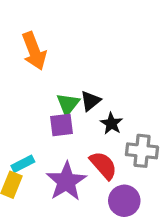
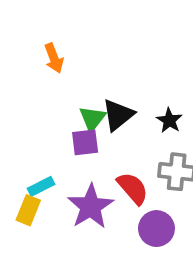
orange arrow: (34, 51) -> (54, 58), size x0.7
black triangle: (90, 101) -> (118, 115), size x1.4
black star: (111, 123) -> (169, 120), moved

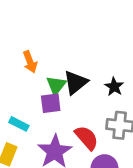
orange arrow: (54, 58) -> (30, 62), moved
cyan rectangle: (41, 186) -> (19, 124), moved, turned 54

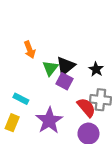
purple square: (51, 103) -> (64, 81), moved, turned 35
red semicircle: (87, 138) -> (86, 107), moved

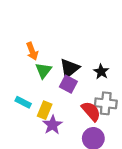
green triangle: (50, 68) -> (43, 70), moved
purple star: (49, 120) -> (53, 125), size x0.7
yellow rectangle: (12, 123) -> (45, 110), moved

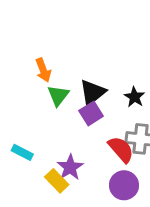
purple square: (68, 84) -> (91, 113), turned 30
cyan rectangle: (23, 102) -> (22, 152), moved
yellow rectangle: (45, 110) -> (57, 181), moved, turned -66

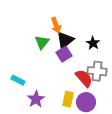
orange arrow: (43, 70) -> (56, 25), moved
purple star: (70, 167) -> (36, 99), moved
yellow rectangle: (57, 181) -> (68, 99), moved, turned 56

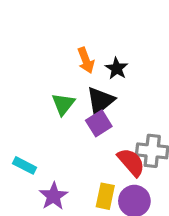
orange arrow: (56, 25) -> (86, 60), moved
black star: (93, 43) -> (117, 68), moved

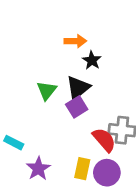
orange arrow: (86, 60) -> (75, 41), moved, turned -70

